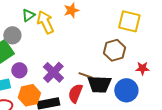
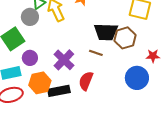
gray circle: (12, 35) -> (30, 17), moved
brown line: (85, 75) -> (96, 53), moved
black trapezoid: (99, 84) -> (106, 32), moved

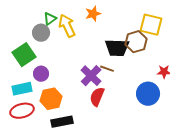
brown hexagon: (125, 38) -> (136, 42), moved
purple cross: (64, 60) -> (91, 76), moved
black rectangle: (59, 91) -> (62, 122), moved

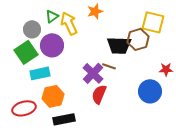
gray circle: (41, 33) -> (32, 29), moved
purple circle: (41, 74) -> (52, 45), moved, size x1.5
cyan rectangle: (22, 89) -> (40, 73), moved

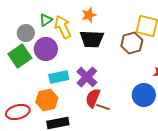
black trapezoid: (119, 45) -> (92, 39), moved
brown line: (109, 66) -> (103, 107), moved
cyan rectangle: (40, 73) -> (59, 77), moved

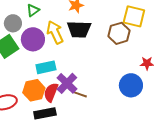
yellow arrow: (63, 27) -> (55, 32), moved
purple cross: (87, 77) -> (67, 83), moved
red semicircle: (93, 98) -> (51, 92), moved
brown line: (103, 107) -> (80, 94), moved

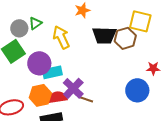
green triangle: (33, 10) -> (35, 23), moved
black trapezoid: (79, 29) -> (104, 35), moved
purple circle: (33, 39) -> (39, 63), moved
red semicircle: (51, 92) -> (57, 97), turned 60

